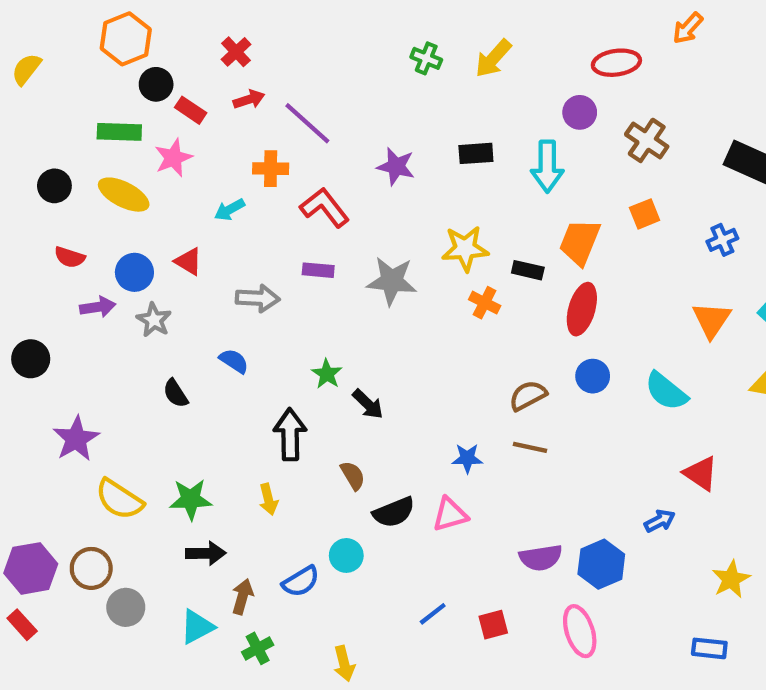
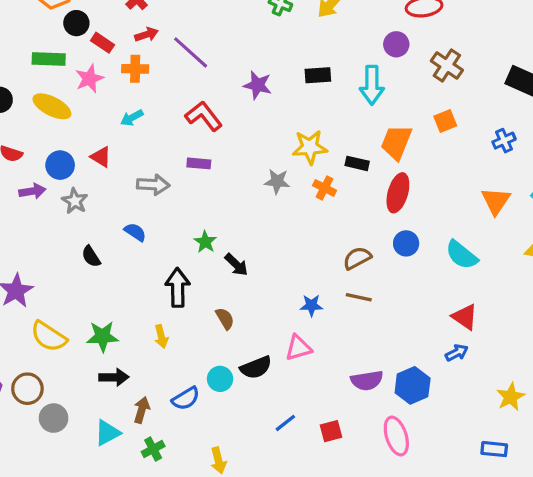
orange cross: (271, 169) -> (135, 69), moved
gray star: (392, 281) -> (277, 181), moved, size x0.7
red triangle: (701, 473) -> (465, 317), moved
black semicircle: (394, 512) -> (256, 367), moved

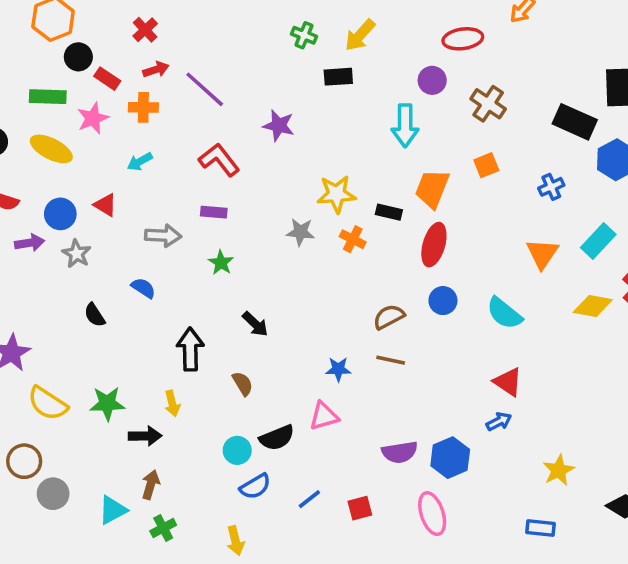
black rectangle: (318, 75) -> (338, 77), moved
green star: (205, 242) -> (221, 263), moved
black arrow: (114, 377) -> (145, 436), moved
blue semicircle: (186, 398) -> (255, 486), moved

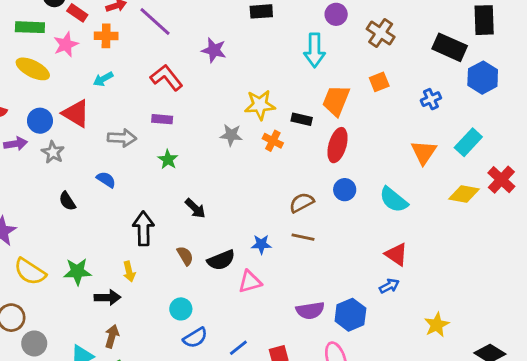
red triangle: (105, 205) -> (76, 113), size x1.5
black semicircle: (277, 438) -> (221, 260), moved

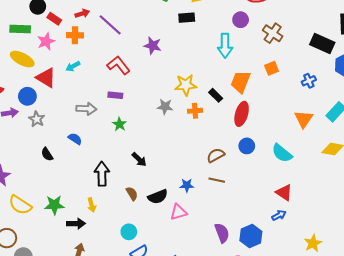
red triangle: (76, 113) -> (46, 78), moved
black rectangle: (302, 119) -> (216, 95), turned 32
orange cross: (273, 141) -> (195, 111), turned -32
purple semicircle: (310, 310) -> (222, 233), turned -102

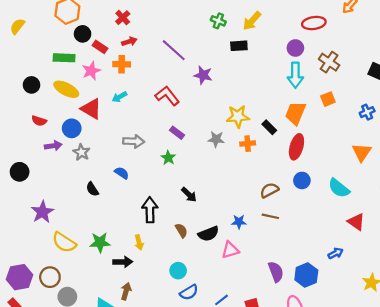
purple line: (110, 25) -> (174, 50), moved
cyan arrow: (225, 46) -> (295, 75), moved
purple rectangle: (115, 95) -> (177, 133), moved, turned 32
red triangle: (284, 193) -> (356, 222), moved

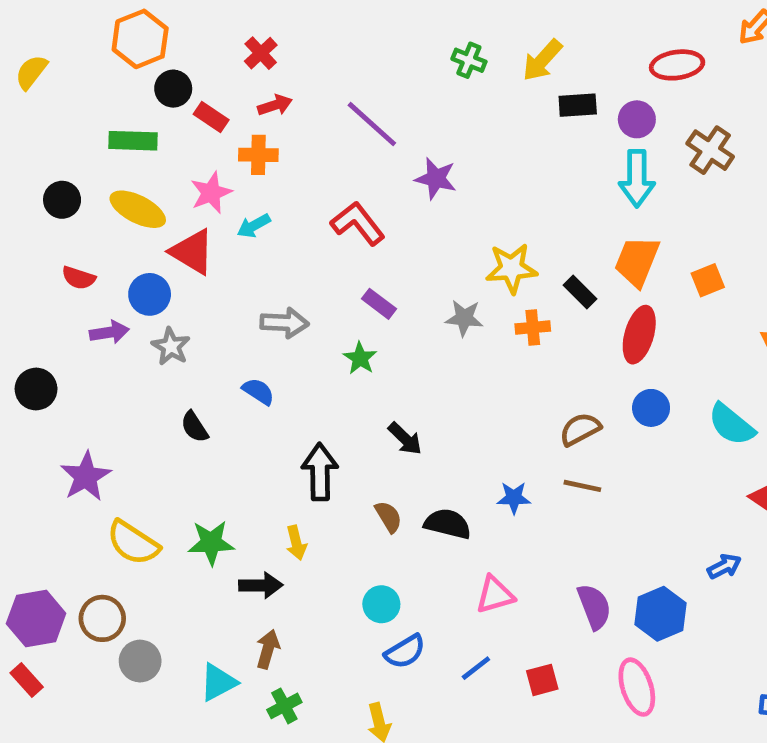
black rectangle: (239, 46) -> (578, 105), moved
pink star: (91, 71) -> (211, 193), moved
orange square: (328, 99) -> (708, 280), moved
black semicircle: (209, 234) -> (448, 524), turned -144
pink triangle: (230, 250) -> (495, 595), moved

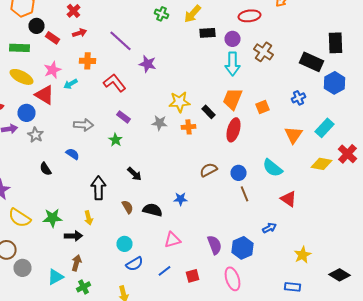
orange cross: (258, 155) -> (88, 61), moved
blue circle: (651, 408) -> (238, 173), moved
brown line: (582, 486) -> (244, 194), moved, turned 56

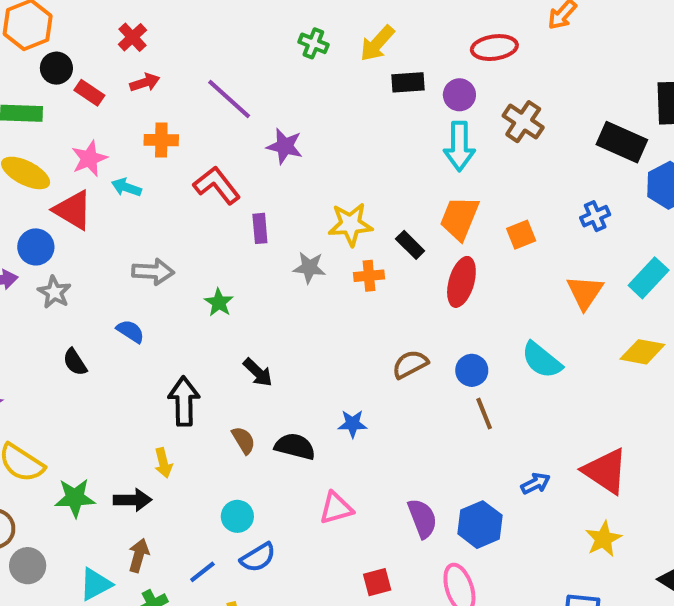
cyan arrow: (70, 84) -> (126, 187), turned 48
purple rectangle: (124, 117) -> (260, 228), moved, turned 48
red triangle: (288, 199) -> (605, 471), moved, size x1.4
green star: (52, 218) -> (75, 498), moved
blue line: (164, 271) -> (202, 572), moved

